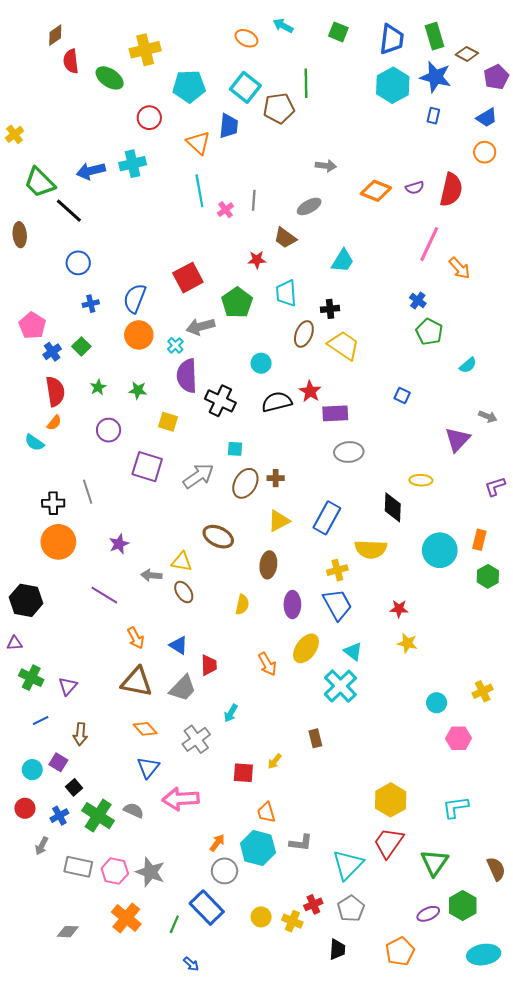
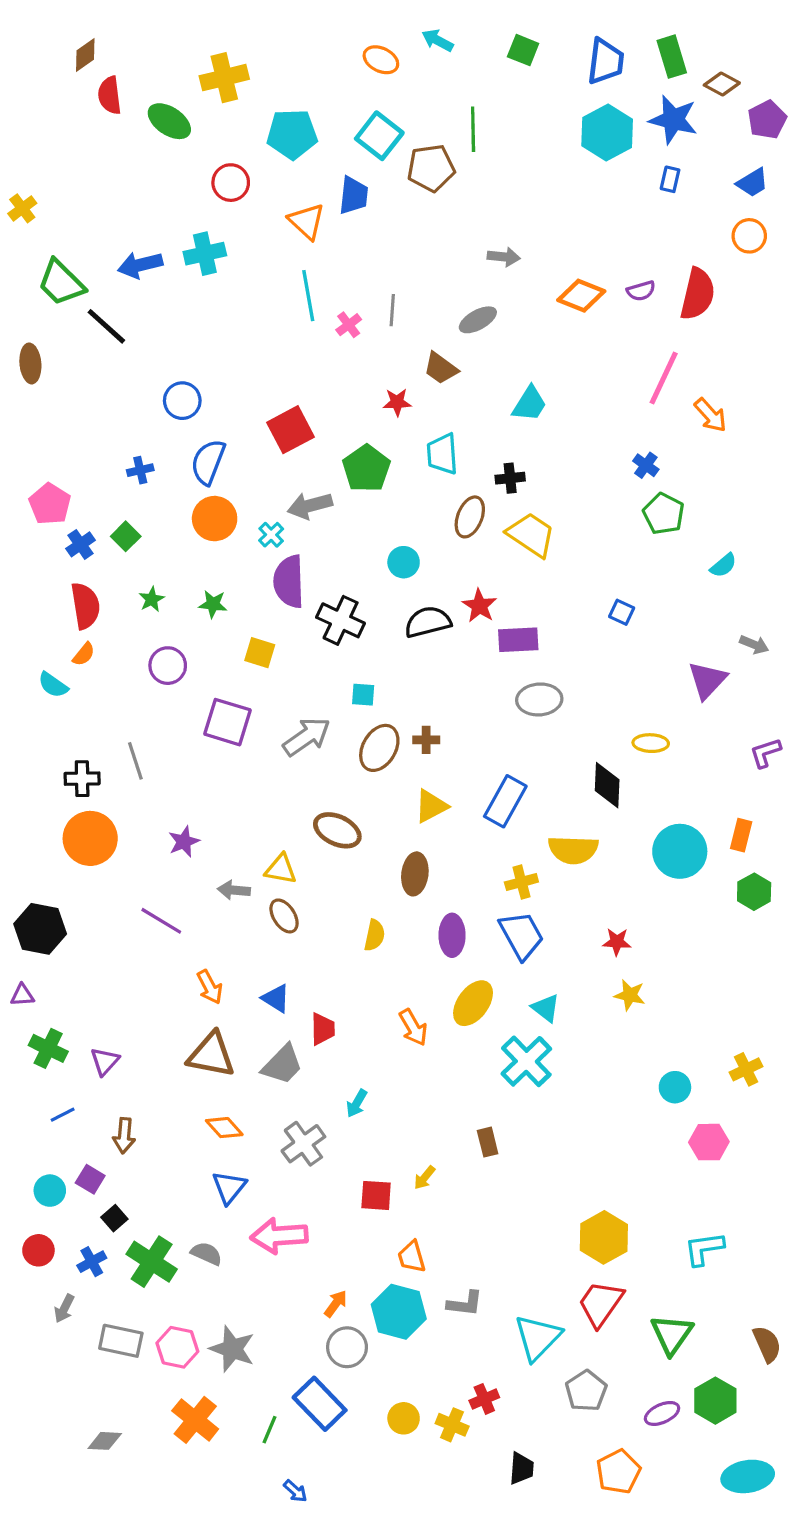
blue circle: (78, 263) -> (182, 401), moved
gray pentagon: (351, 909) -> (586, 1391), moved

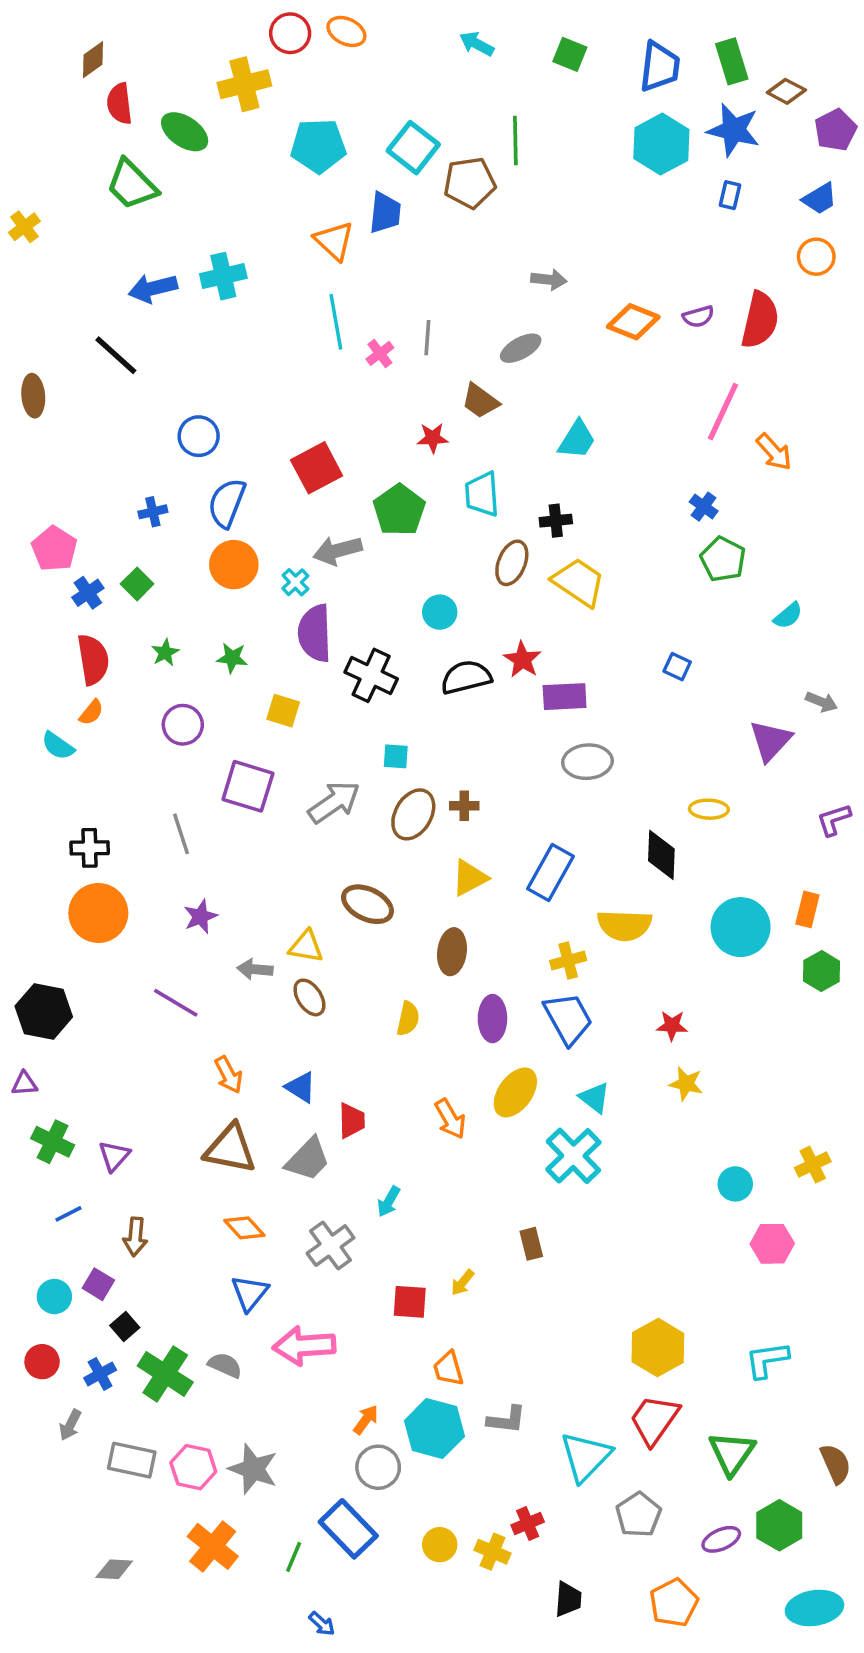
orange ellipse: (381, 60) -> (346, 31), moved
red circle: (231, 183) -> (290, 33), moved
green trapezoid: (61, 283) -> (132, 185), moved
gray line: (135, 761) -> (181, 834), moved

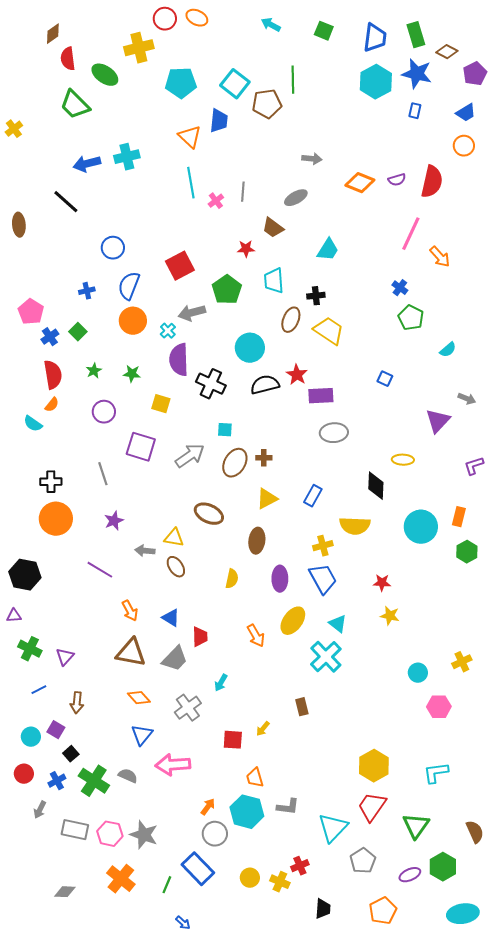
cyan circle: (440, 612) -> (250, 348), size x1.5
blue rectangle: (551, 873) -> (313, 496), size x0.7

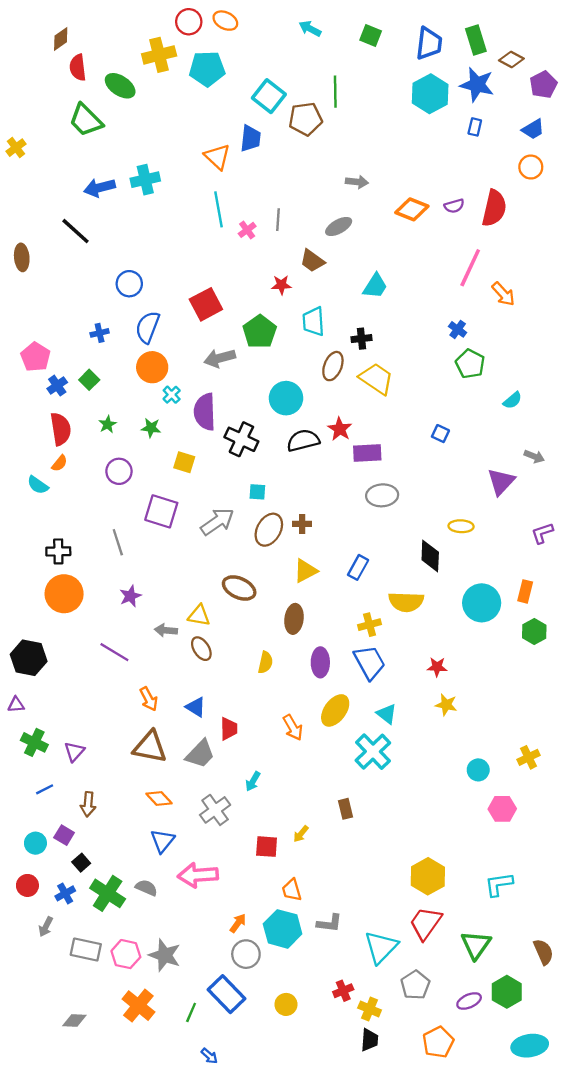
cyan pentagon: (181, 83) -> (207, 69), moved
cyan cross: (168, 331) -> (172, 395), moved
yellow cross: (280, 882) -> (370, 1009), moved

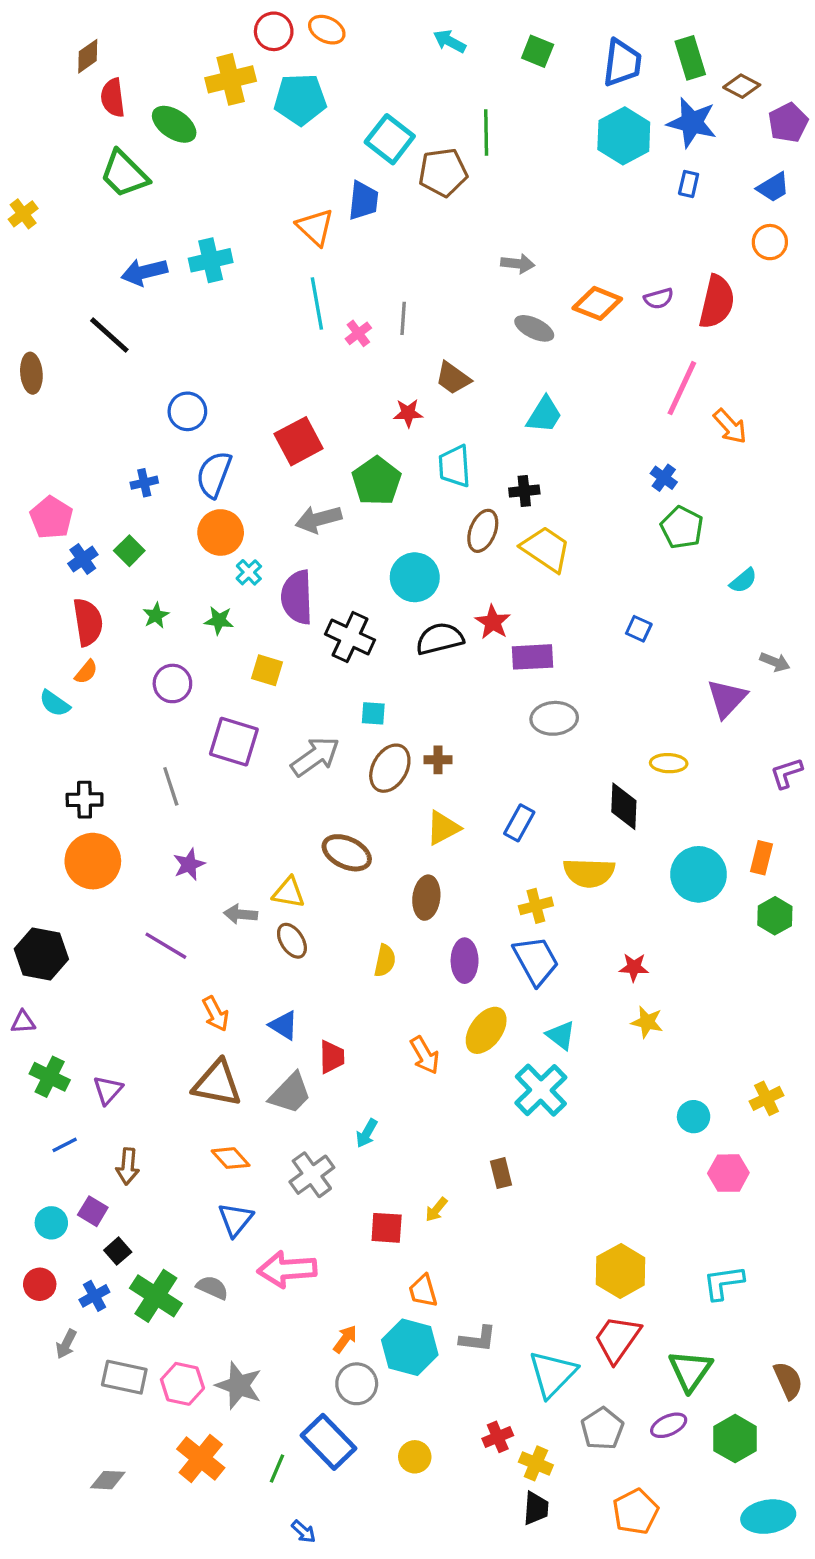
gray ellipse: (339, 227) -> (534, 328), moved, turned 55
purple ellipse: (469, 1001) -> (669, 1425), moved

